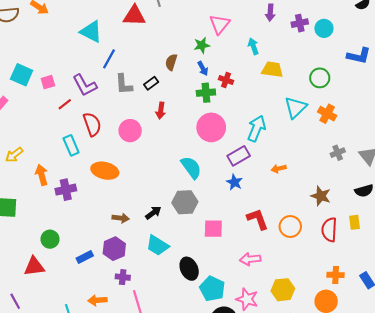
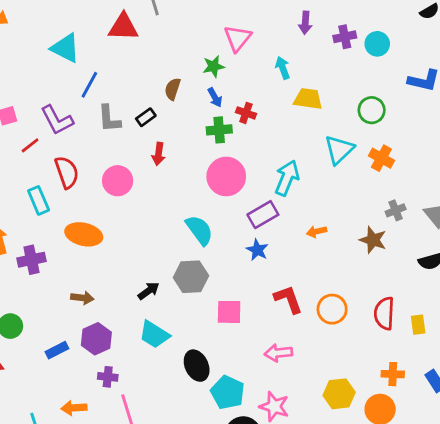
brown star: (321, 196) -> (373, 240), moved
brown arrow: (121, 218) -> (82, 298), moved
yellow rectangle: (355, 222) -> (418, 325), moved
yellow hexagon: (283, 290) -> (339, 394), moved

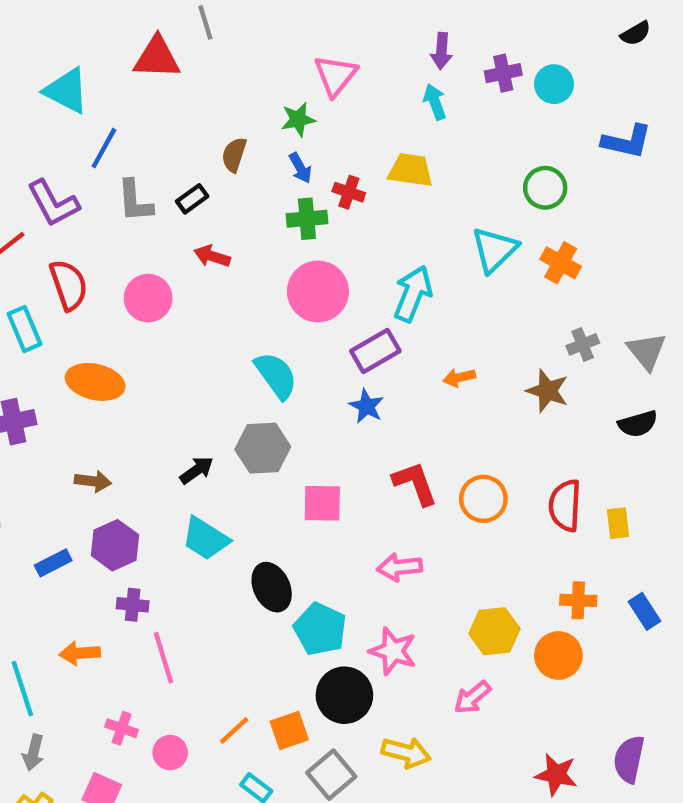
cyan arrow: (283, 68) -> (435, 102), moved
yellow trapezoid: (308, 99) -> (411, 170), moved
red arrow: (159, 154) -> (212, 256), turned 100

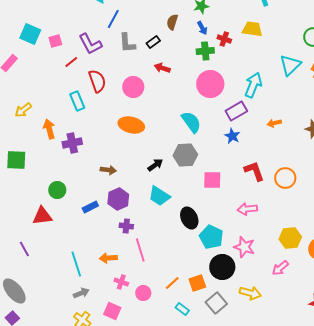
orange ellipse: (95, 382) -> (131, 125), moved
orange arrow: (80, 653) -> (108, 258), moved
gray arrow: (33, 753) -> (81, 293), turned -126

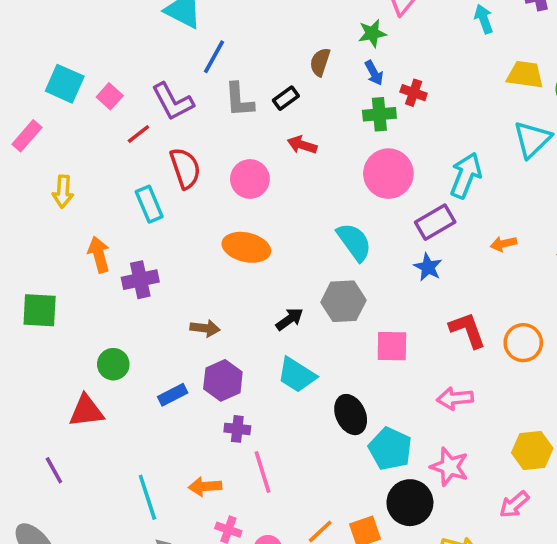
yellow trapezoid: (252, 29) -> (525, 75), moved
pink square: (55, 41) -> (110, 96), turned -32
yellow arrow: (23, 110) -> (63, 192), moved, turned -48

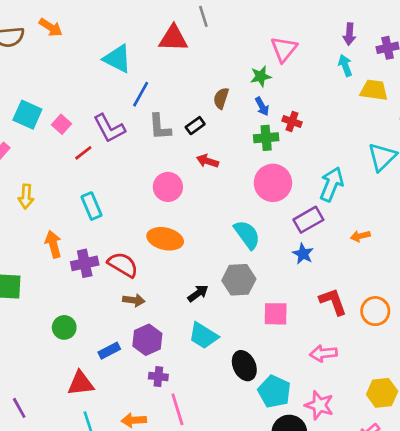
yellow trapezoid: (525, 75) -> (374, 90), moved
red semicircle: (185, 168) -> (123, 265), moved, turned -40
red triangle: (86, 411) -> (81, 383), moved

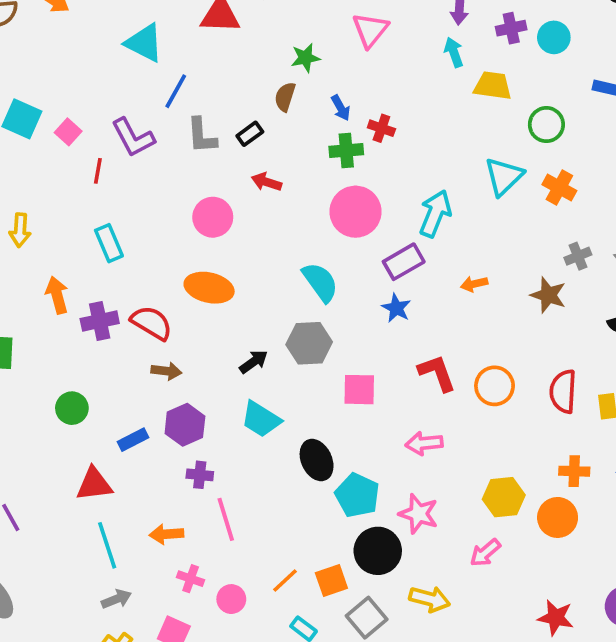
green star: (261, 76) -> (305, 58), moved
red line: (83, 153) -> (98, 171), turned -42

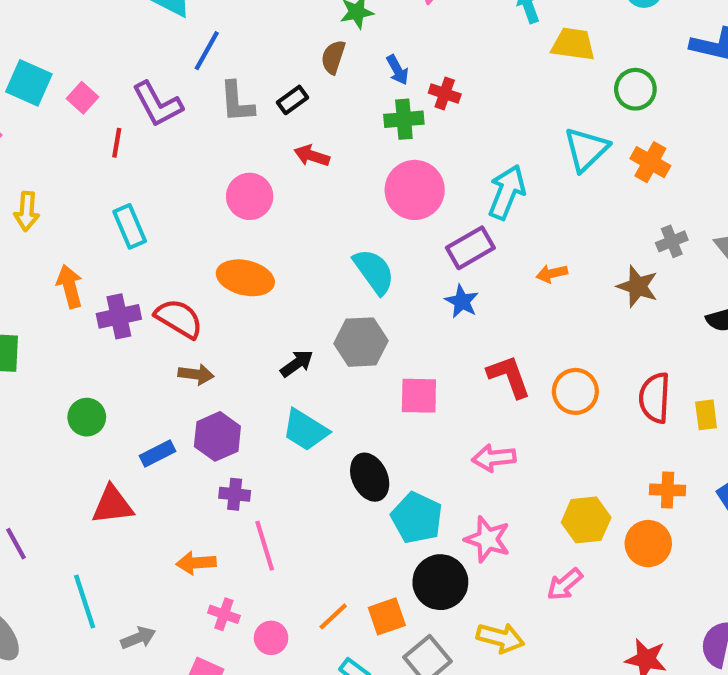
cyan line: (107, 545) -> (85, 601), moved

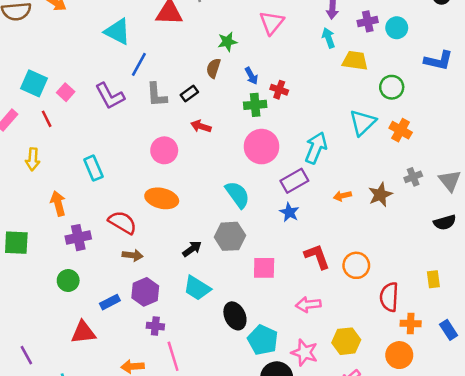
red line: (117, 143) -> (47, 119), moved, turned -36
brown star: (638, 286) -> (380, 195), moved, turned 30
purple cross: (119, 316) -> (78, 238), moved
red semicircle: (655, 398) -> (389, 297), moved
yellow hexagon: (586, 520) -> (346, 341), moved

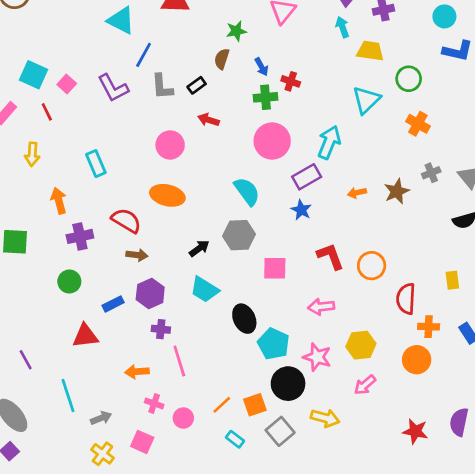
cyan circle: (397, 28) -> (444, 16), moved
cyan triangle: (363, 123) -> (366, 100), moved

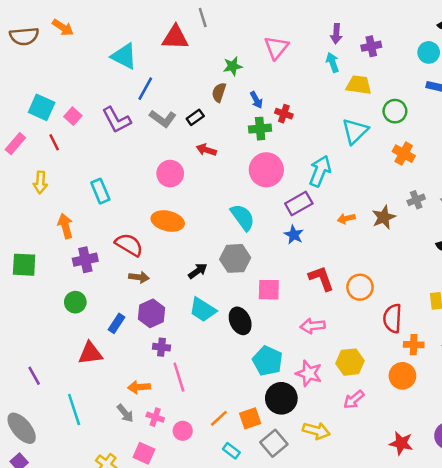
gray L-shape: (162, 87) -> (163, 119), turned -50
blue rectangle: (113, 304) -> (117, 323), turned -30
black ellipse: (244, 319) -> (240, 321), moved
gray arrow: (101, 418) -> (125, 413), moved, turned 72

